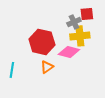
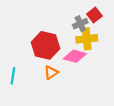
red square: (87, 14) -> (94, 15), turned -32

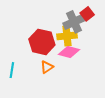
gray cross: (80, 24) -> (74, 22), size x1.5
yellow cross: (87, 39) -> (67, 36), moved

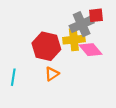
red square: (87, 14) -> (96, 15), turned 32
pink diamond: (69, 52) -> (90, 50), moved, turned 35

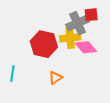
orange triangle: (52, 74) -> (55, 78), moved

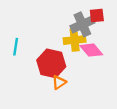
red hexagon: (44, 44) -> (51, 63), moved
cyan line: (12, 74) -> (16, 47), moved

